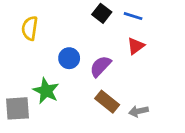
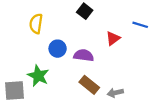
blue line: (133, 16) -> (140, 25), moved
yellow semicircle: (30, 28) -> (36, 24), moved
purple semicircle: (100, 66) -> (84, 55), turned 54

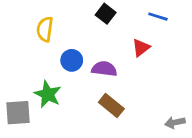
blue line: (140, 25) -> (158, 17), moved
gray arrow: (115, 93) -> (175, 123), moved

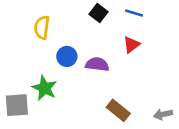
blue line: (158, 17) -> (134, 13), moved
brown rectangle: (111, 106) -> (118, 110), moved

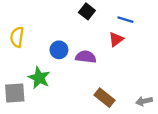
blue line: (134, 13) -> (125, 20), moved
yellow semicircle: (42, 27) -> (17, 37), moved

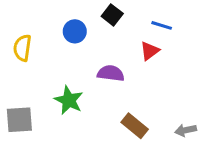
blue circle: (59, 50) -> (75, 31), moved
green star: (39, 78) -> (69, 100), moved

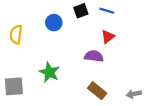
black square: (112, 15) -> (81, 11), turned 32
blue line: (162, 25) -> (107, 11), moved
purple semicircle: (111, 73) -> (94, 56), moved

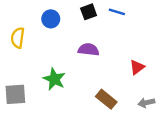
blue circle: (54, 23) -> (51, 19), moved
red triangle: (108, 37) -> (137, 67), moved
purple semicircle: (94, 56) -> (89, 50), moved

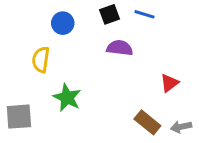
yellow semicircle: (18, 38) -> (41, 60), moved
purple semicircle: (89, 50) -> (120, 48), moved
brown rectangle: (106, 99) -> (147, 122), moved

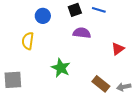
red triangle: (169, 83) -> (118, 49), moved
green star: (67, 98) -> (61, 68), moved

